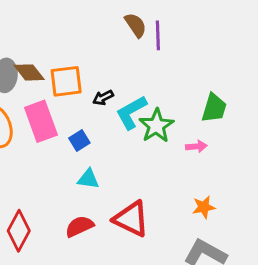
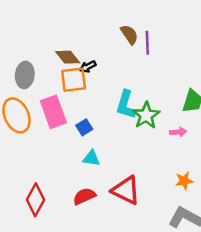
brown diamond: (29, 72) -> (68, 57), moved
black arrow: (103, 98) -> (88, 67), moved
cyan L-shape: (131, 112) -> (126, 105), turned -44

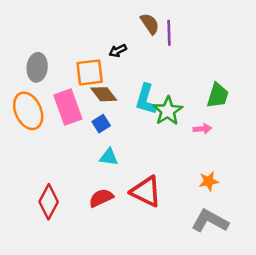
brown diamond: (68, 57) -> (104, 94), moved
black arrow: (88, 67) -> (118, 51), moved

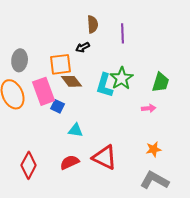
brown semicircle: (150, 24) -> (93, 24), moved, turned 30
green star: (168, 111) -> (122, 78), moved
blue square: (101, 124) -> (58, 106), moved, turned -32

